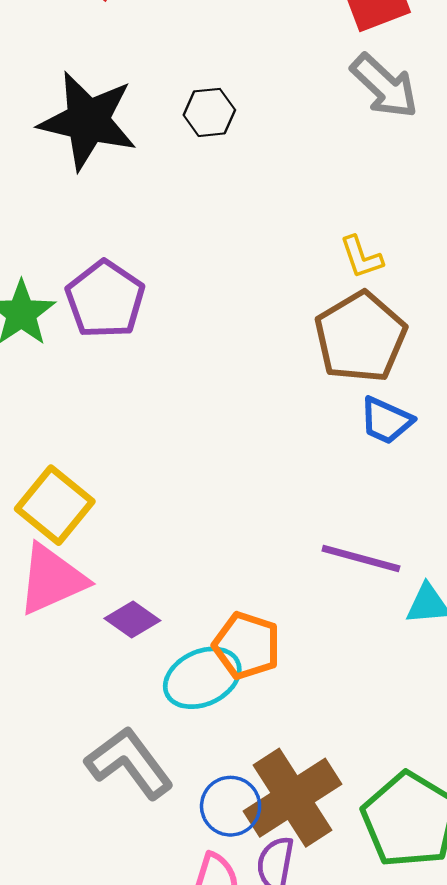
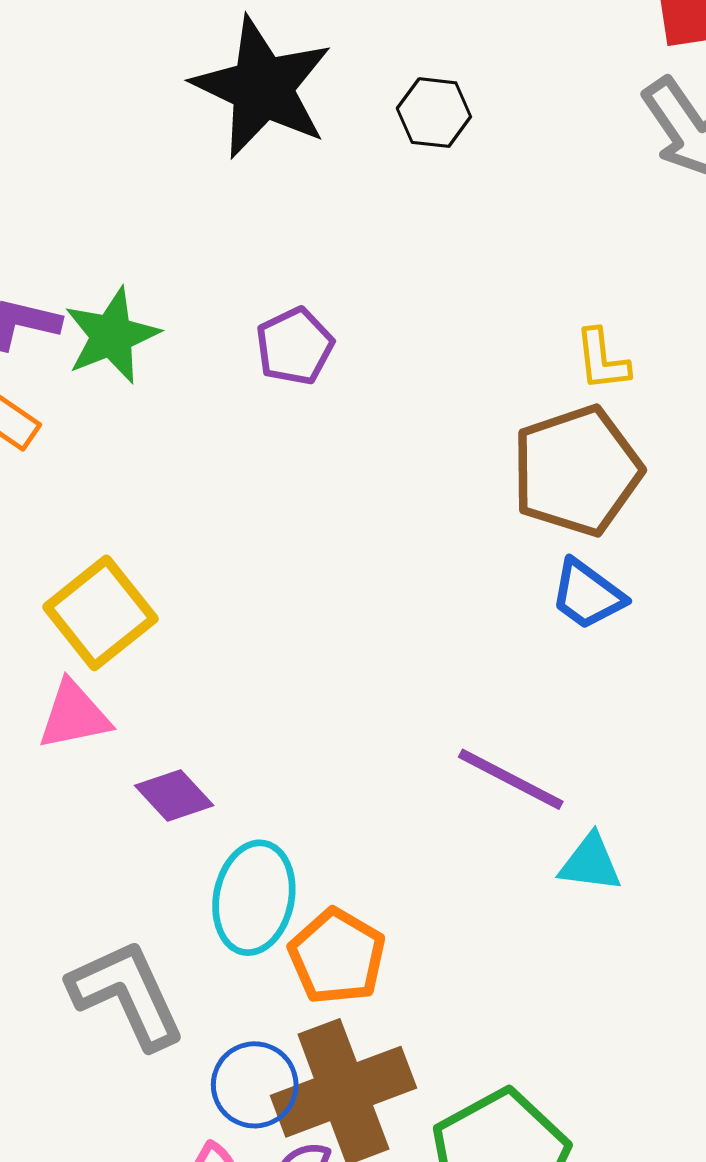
purple pentagon: (105, 299) -> (295, 346), moved, size x0.7
pink triangle: (52, 579) -> (74, 715), size x0.7
orange pentagon: (247, 646) -> (337, 956), moved
cyan ellipse: (202, 678) -> (254, 898), turned -66

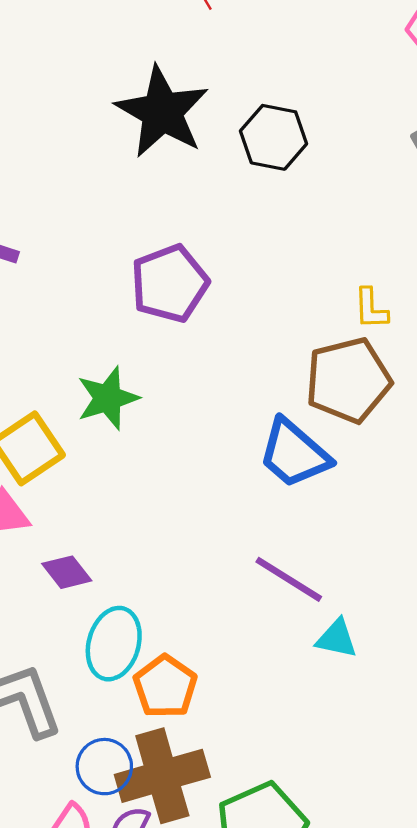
black hexagon: (434, 113) -> (274, 137), size x1.4
green star: (112, 336) -> (108, 398), moved
purple pentagon: (295, 346) -> (170, 283), size x1.5
blue trapezoid: (587, 595) -> (294, 453), moved, size x1.5

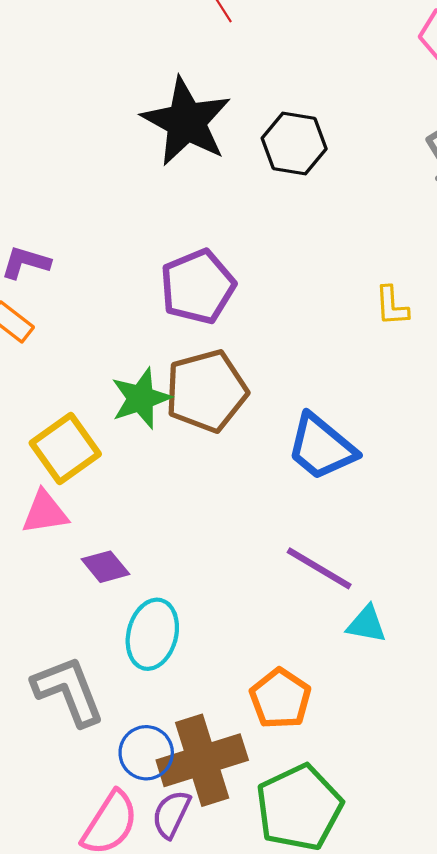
brown pentagon: (348, 380) -> (206, 391), moved
orange pentagon: (165, 687) -> (280, 699), moved

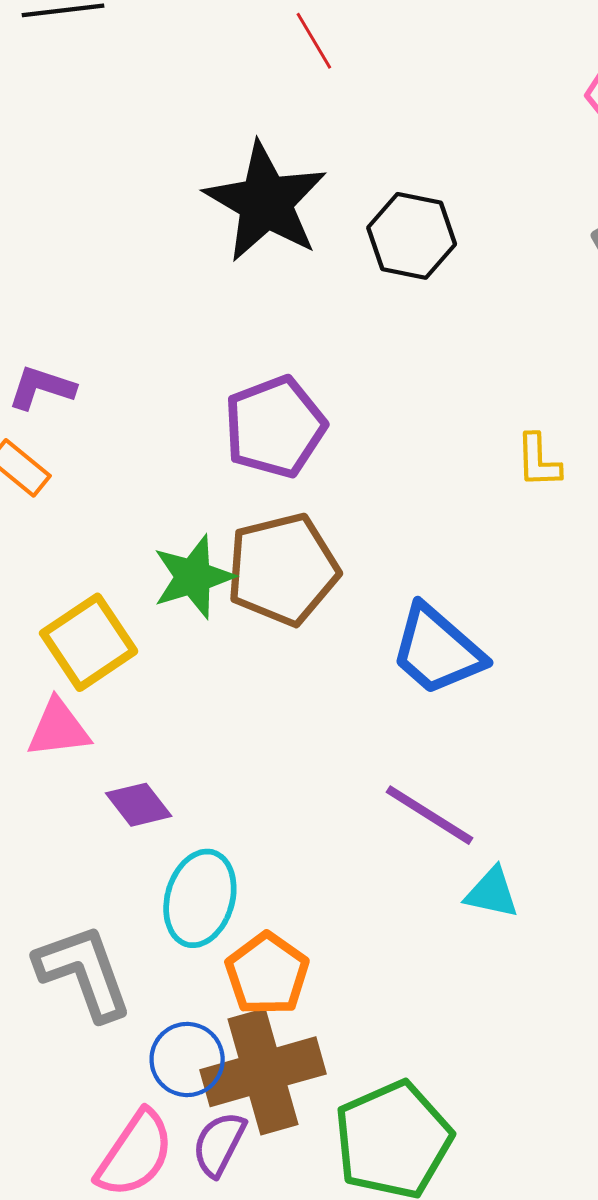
orange pentagon: (280, 699) -> (267, 974), moved

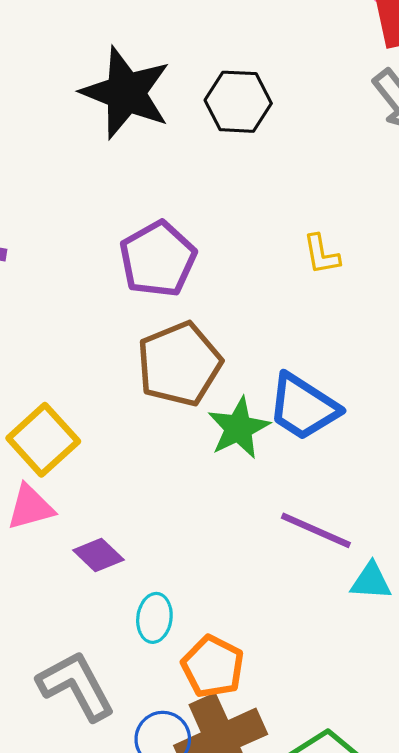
yellow L-shape: (538, 461) -> (321, 254), moved
green star: (193, 577) -> (239, 428), moved
cyan ellipse: (200, 898) -> (154, 618), size x0.7

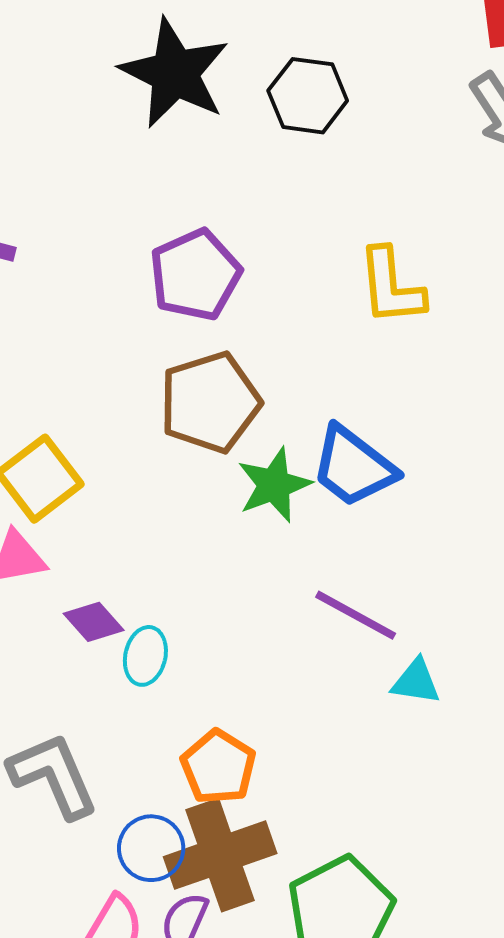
yellow L-shape: (321, 254) -> (391, 286), size x1.6
cyan ellipse: (154, 618) -> (145, 656), moved

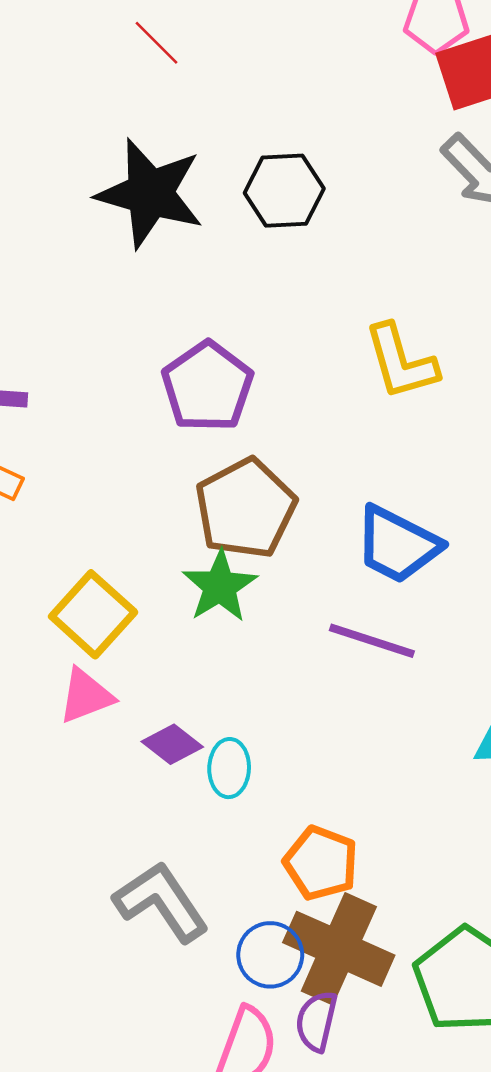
green star: (274, 485) -> (220, 586), moved
purple line: (356, 615) -> (372, 641), moved
brown cross: (220, 855) -> (339, 949), turned -36

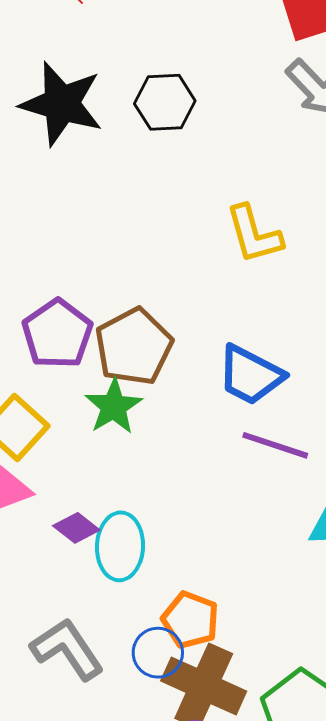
purple pentagon: (207, 387) -> (57, 334), moved
purple line: (372, 641) -> (275, 445), moved
cyan ellipse: (229, 768) -> (120, 546), size x1.5
blue circle: (270, 955) -> (158, 653), moved

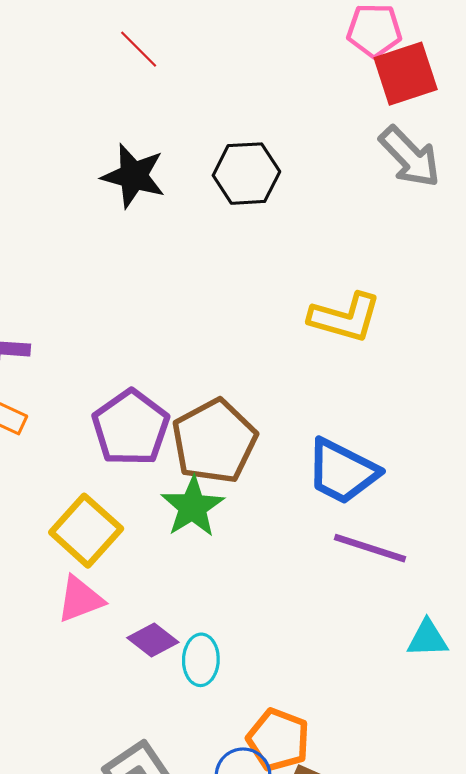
black star: (62, 104) -> (134, 176), size x0.7
yellow L-shape: (254, 234) -> (345, 317), turned -58
cyan ellipse: (120, 546) -> (201, 660), size x0.7

